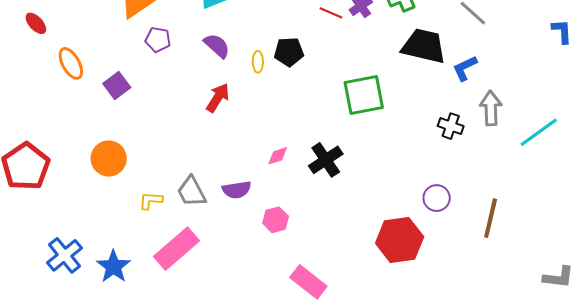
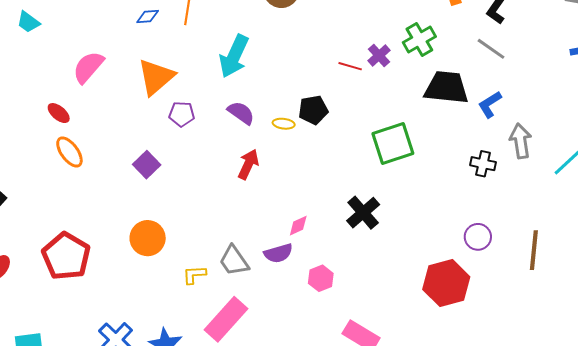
yellow ellipse: (258, 62) -> (284, 124), turned -75
orange ellipse: (71, 63) -> (69, 152), moved
pink diamond: (278, 156) -> (298, 226), moved

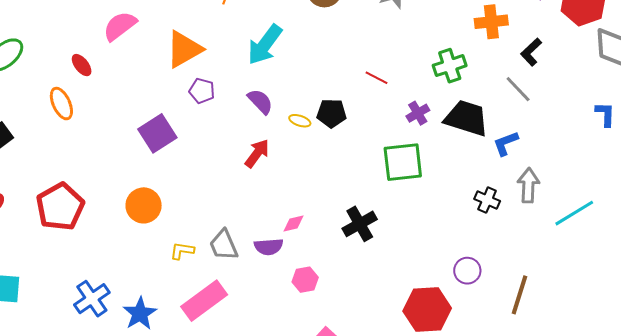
purple cross: (379, 56) -> (418, 113), moved
orange ellipse: (69, 152) -> (61, 104), moved
purple square: (147, 165) -> (157, 133), size x1.4

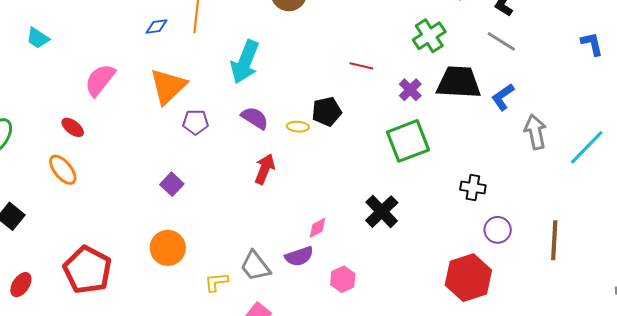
purple square: (157, 133) -> (172, 184), moved, size x0.6
black cross: (487, 200) -> (473, 187), moved

